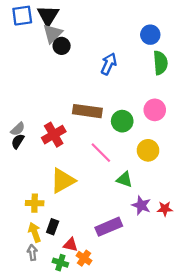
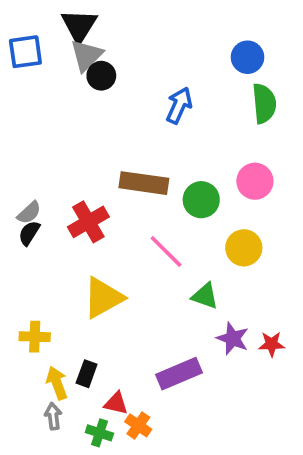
blue square: (22, 16) -> (25, 52), moved
yellow cross: (35, 203) -> (35, 337), moved

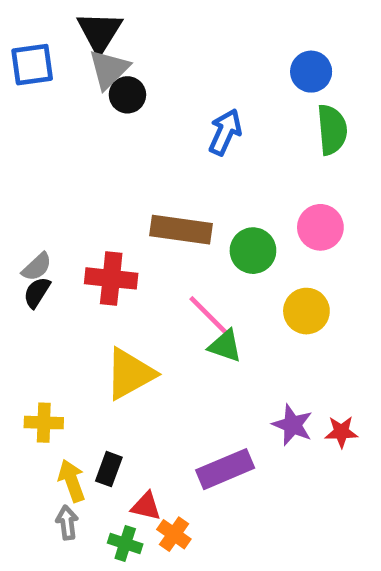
red cross: (88, 222) -> (111, 278), turned 36
green triangle: (205, 296) -> (225, 346), moved

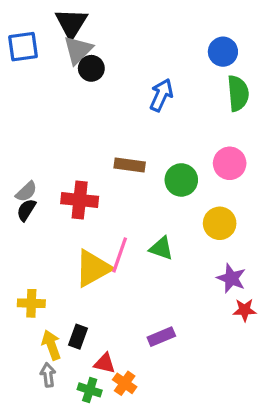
brown rectangle: (181, 230) -> (130, 165), size x0.7
pink line: (209, 316) -> (120, 255), moved, turned 64
purple star: (292, 425) -> (231, 278), moved
purple rectangle: (225, 469) -> (161, 337), size x0.7

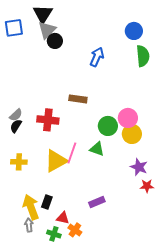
pink circle: (230, 163) -> (128, 118), moved
green circle: (181, 180) -> (108, 126), moved
yellow cross: (31, 303) -> (19, 162), moved
yellow arrow: (51, 345) -> (31, 207), size x1.4

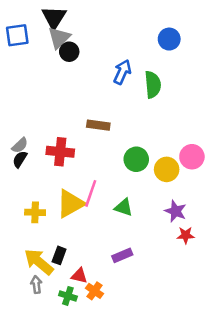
green semicircle: (143, 56) -> (153, 85), moved
pink circle: (128, 118) -> (192, 157), moved
green triangle: (97, 149) -> (124, 207), moved
yellow cross: (19, 162) -> (35, 212), moved
yellow arrow: (31, 207) -> (39, 262), turned -30

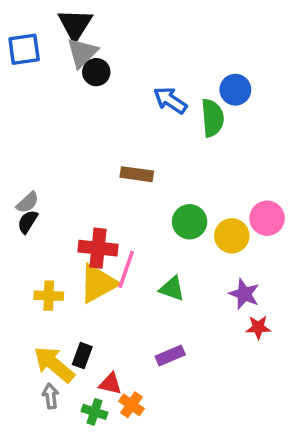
blue circle: (169, 39) -> (235, 90), moved
blue arrow: (122, 72) -> (170, 100), turned -80
red cross: (60, 152) -> (98, 248), moved

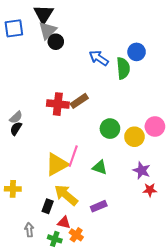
brown rectangle: (137, 174) -> (79, 101), turned -42
red cross: (98, 248) -> (58, 104), moved
yellow cross: (49, 296) -> (13, 189), moved
yellow arrow: (54, 364) -> (66, 195), moved

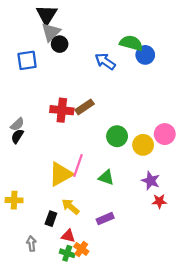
blue square: (14, 28) -> (27, 60), moved
green semicircle: (123, 68) -> (131, 43), moved, turned -70
yellow arrow: (66, 195) -> (70, 207), size x0.7
green cross: (55, 239) -> (67, 253), moved

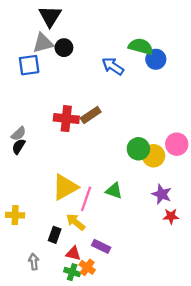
gray triangle: (51, 32) -> (43, 43), moved, turned 30
green circle: (117, 136) -> (138, 149), moved
pink line: (78, 165) -> (86, 199), moved
purple rectangle: (105, 219) -> (101, 246), moved, turned 49

